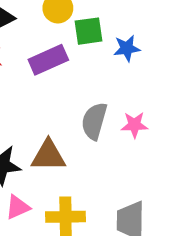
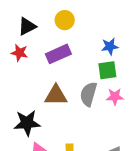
green square: (89, 31) -> (107, 70), moved
brown triangle: (48, 156) -> (56, 95), moved

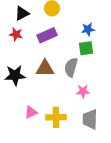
pink star: (115, 97) -> (83, 91), moved
black star: (27, 123) -> (15, 75), moved

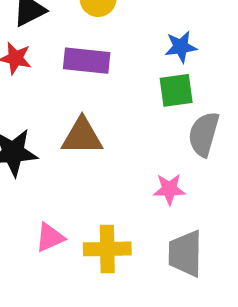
purple rectangle: (47, 35) -> (87, 61), turned 30
gray semicircle: (71, 67) -> (204, 134), moved

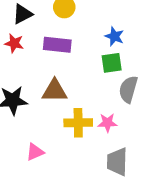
blue star: (181, 47) -> (114, 36), turned 30
yellow cross: (107, 249) -> (78, 123), moved

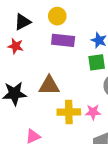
purple rectangle: (57, 45) -> (63, 40), moved

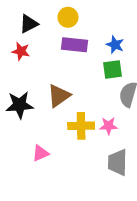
brown triangle: (49, 85) -> (59, 96), turned -35

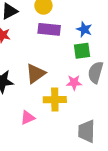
pink star: (108, 126) -> (74, 83), moved
pink triangle: (41, 153) -> (28, 118), moved

